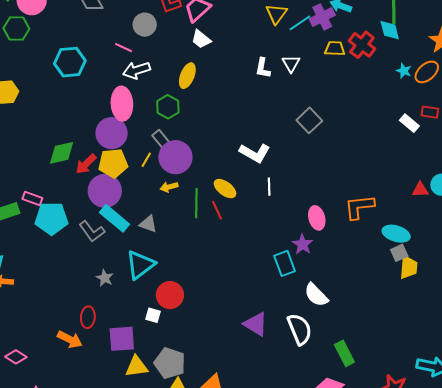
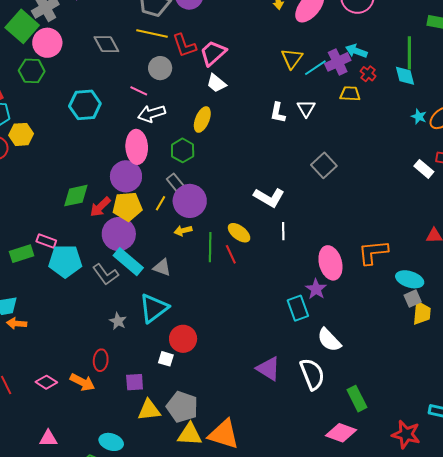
red cross: (362, 45) -> (368, 74), moved, size x0.6
pink ellipse: (317, 218) -> (330, 263), size x1.4
purple square: (122, 339) -> (135, 382), size x0.7
pink diamond: (16, 357) -> (46, 382), moved

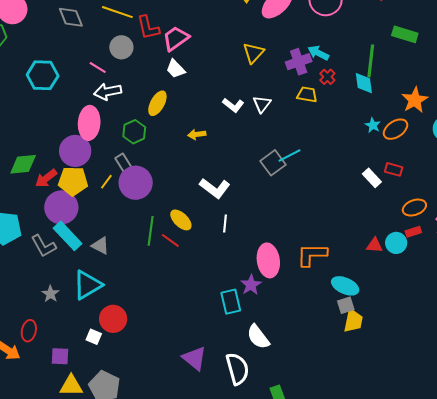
cyan line: (315, 68) -> (289, 155), moved
white L-shape: (278, 113) -> (233, 105), turned -70
yellow arrow: (183, 231) -> (197, 134), moved
red line: (231, 254) -> (170, 240), turned -36

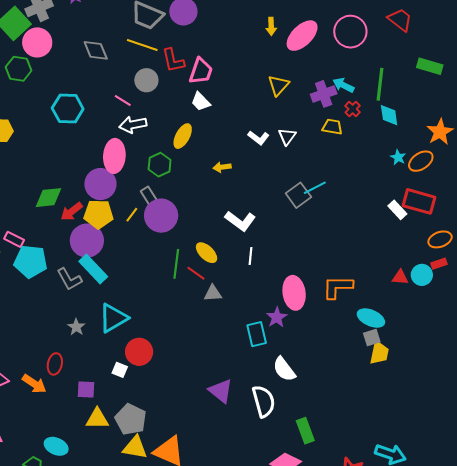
pink trapezoid: (176, 38) -> (201, 71), turned 144
green line: (371, 61) -> (380, 84), moved
red rectangle: (394, 169) -> (419, 201), size x1.8
gray triangle: (100, 246) -> (213, 293), moved, turned -30

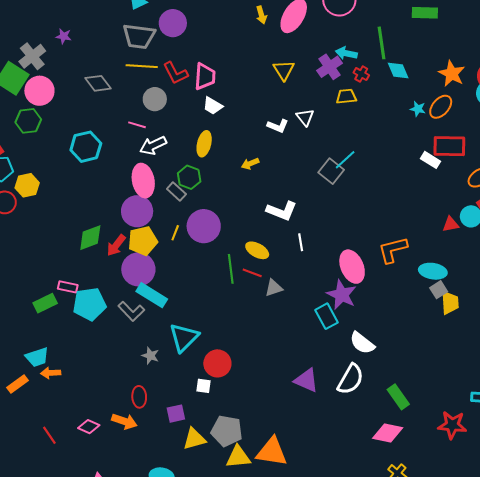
gray rectangle: (149, 196) -> (176, 192), moved
purple star: (277, 317) -> (342, 295), size x1.4
white semicircle: (264, 401) -> (350, 379), turned 60

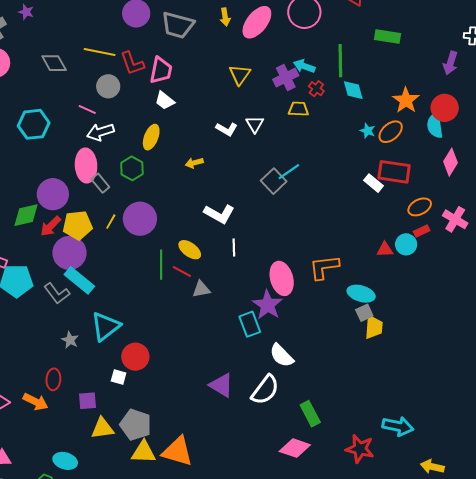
gray trapezoid: (139, 36) -> (178, 25), moved
gray rectangle: (176, 192) -> (100, 183), moved
purple circle: (137, 211) -> (53, 194), moved

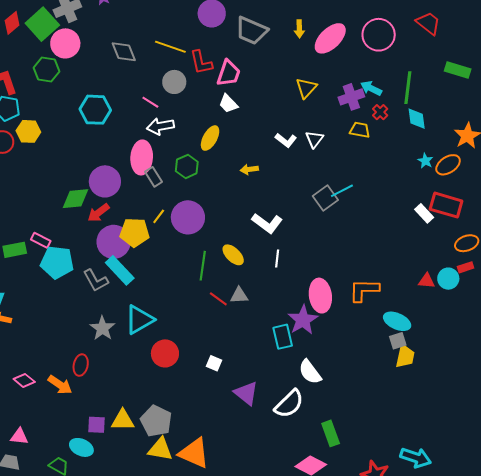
yellow pentagon: (78, 225) -> (135, 232), moved
red line: (182, 271) -> (218, 299), moved
gray star: (70, 340) -> (102, 328), size x1.4
white square: (119, 377) -> (214, 363), moved
purple square: (88, 401) -> (97, 425), moved

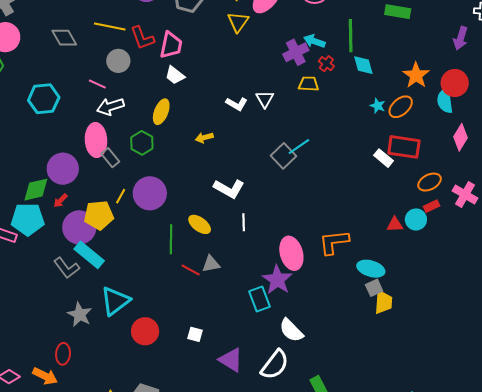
yellow triangle: (306, 88) -> (238, 22), moved
red arrow: (98, 213) -> (60, 201), size x0.7
cyan pentagon: (57, 262) -> (28, 219), moved

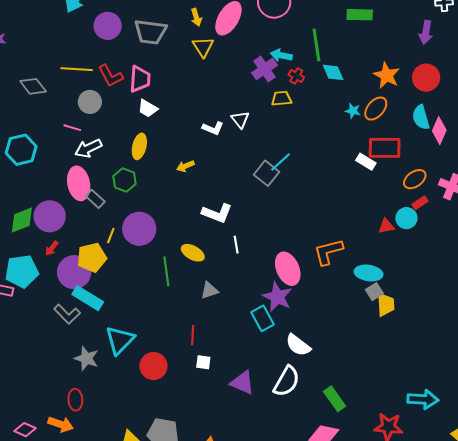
cyan semicircle: (445, 101) -> (421, 117), moved
green diamond: (36, 190) -> (22, 220), moved
red line: (191, 270) -> (193, 335), moved, turned 72

